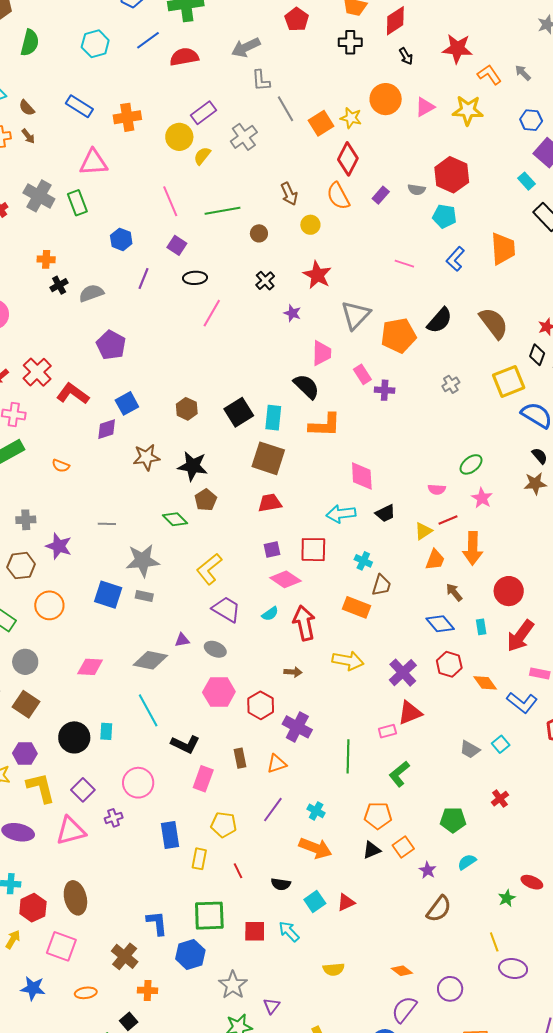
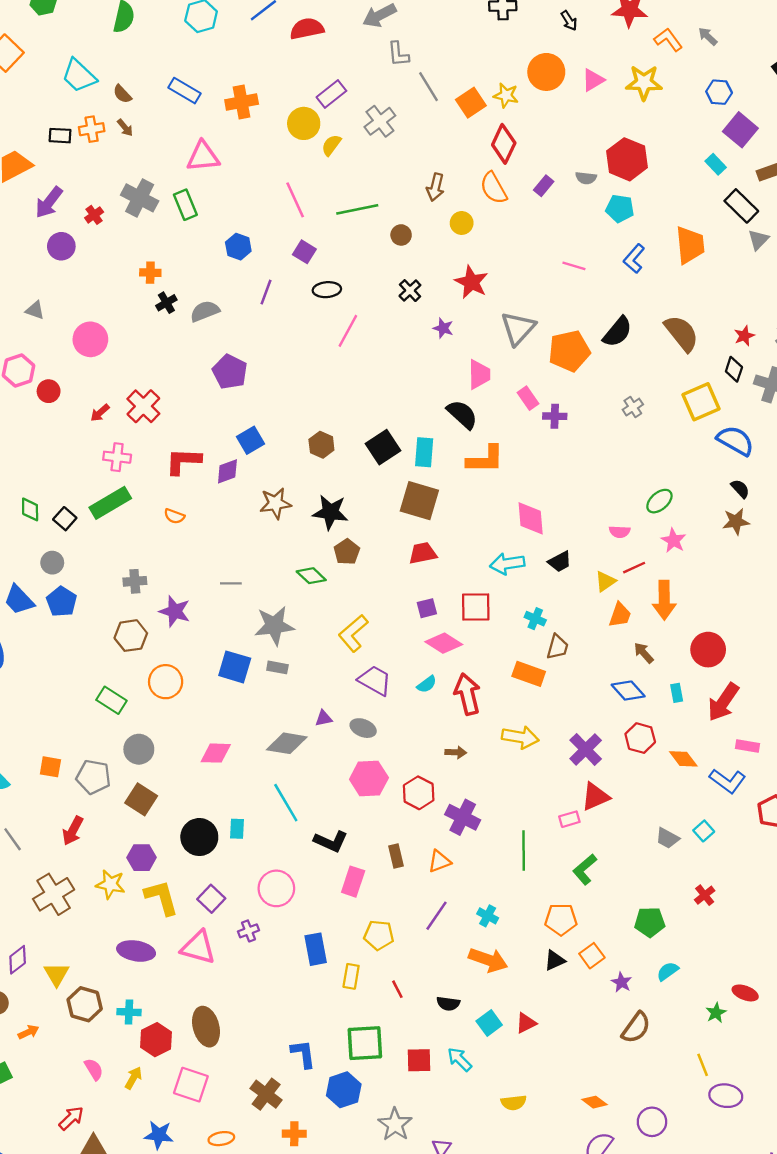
brown arrow: (289, 194) -> (435, 187), turned 40
red L-shape: (73, 394) -> (183, 461), moved, turned -32
pink triangle: (71, 831) -> (198, 947), turned 32

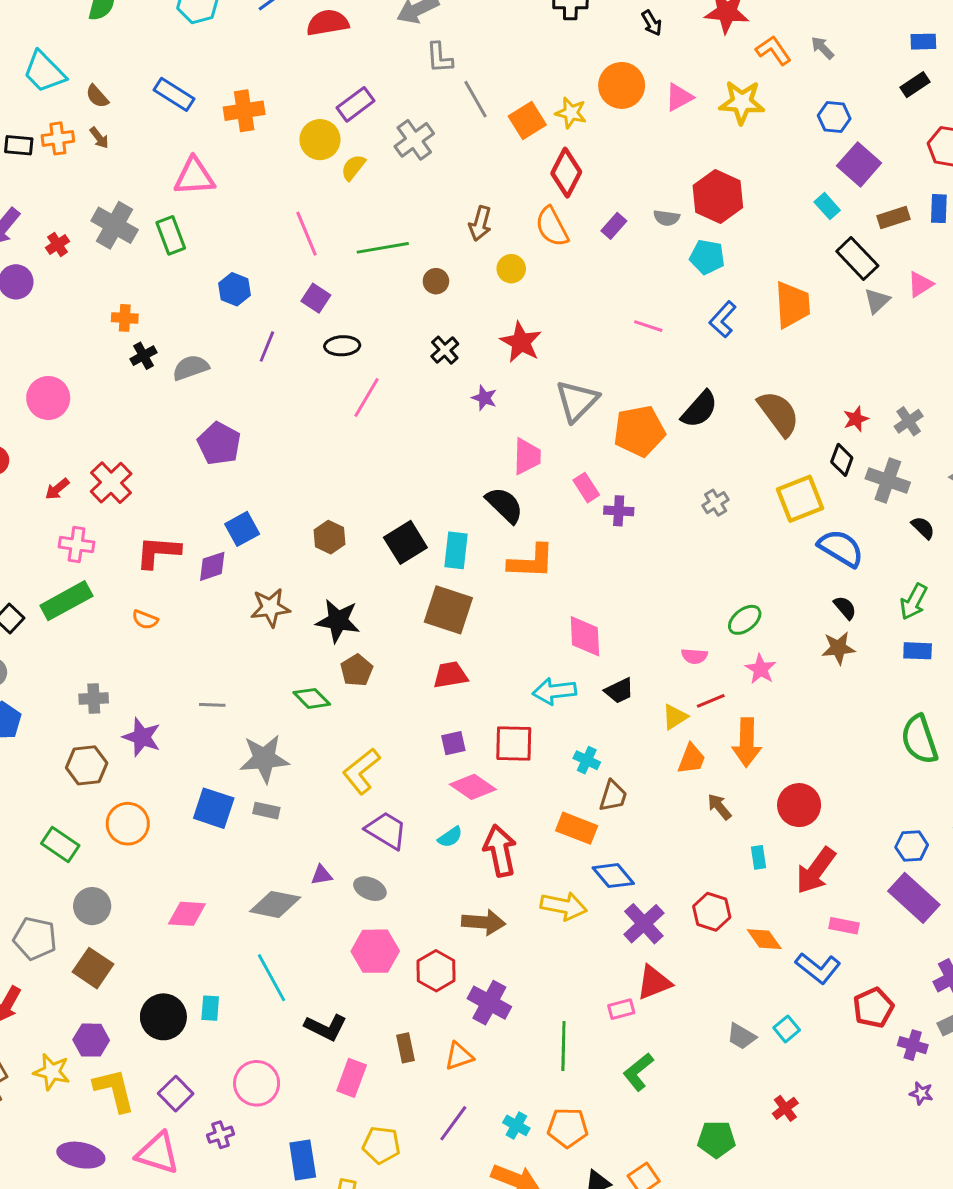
blue diamond: (628, 691) -> (613, 876), moved
brown arrow: (456, 752) -> (483, 922), size x1.6
orange pentagon: (561, 919) -> (568, 1128), moved

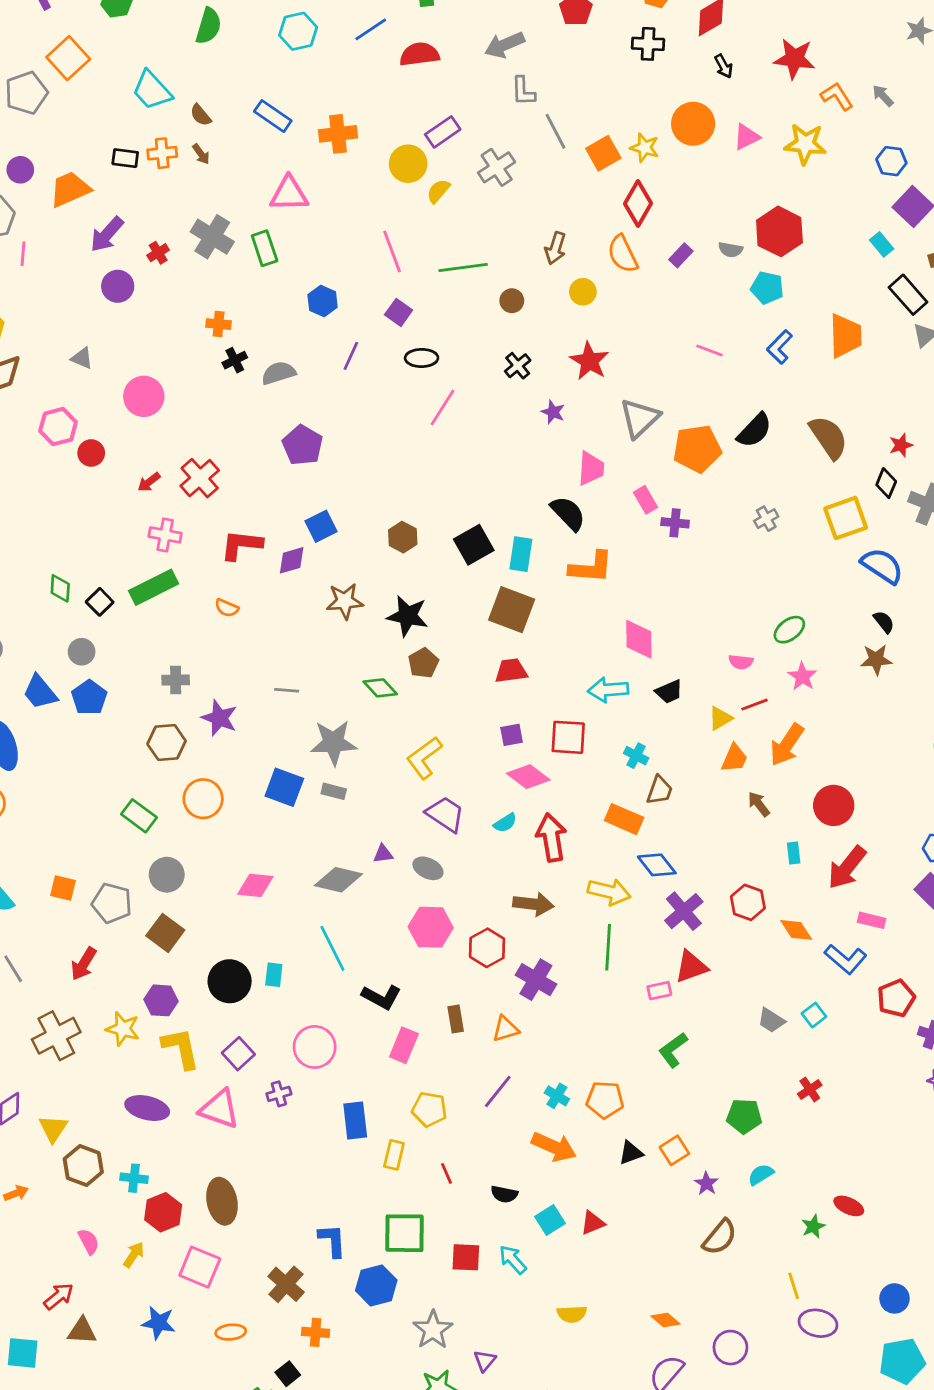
orange arrow: (747, 742) -> (787, 745), turned 30
green line: (563, 1046) -> (608, 947), moved

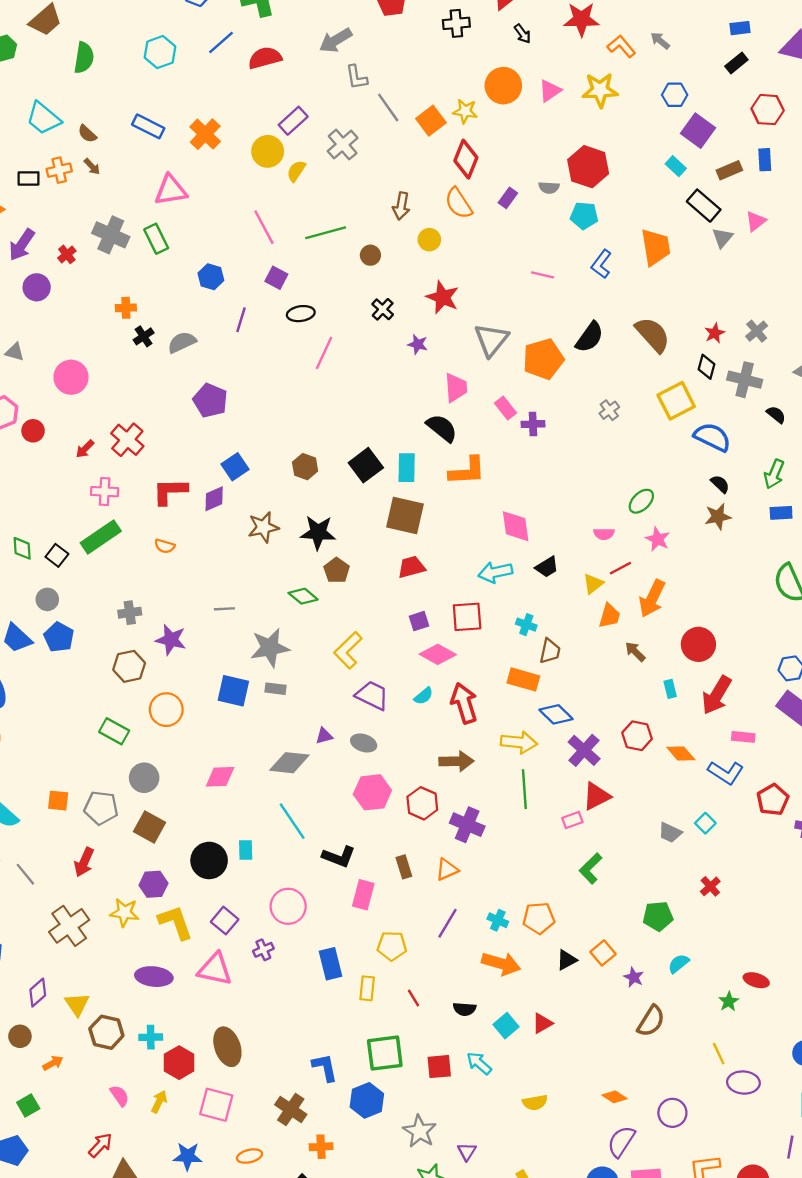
orange cross: (338, 134) -> (205, 134), turned -32

